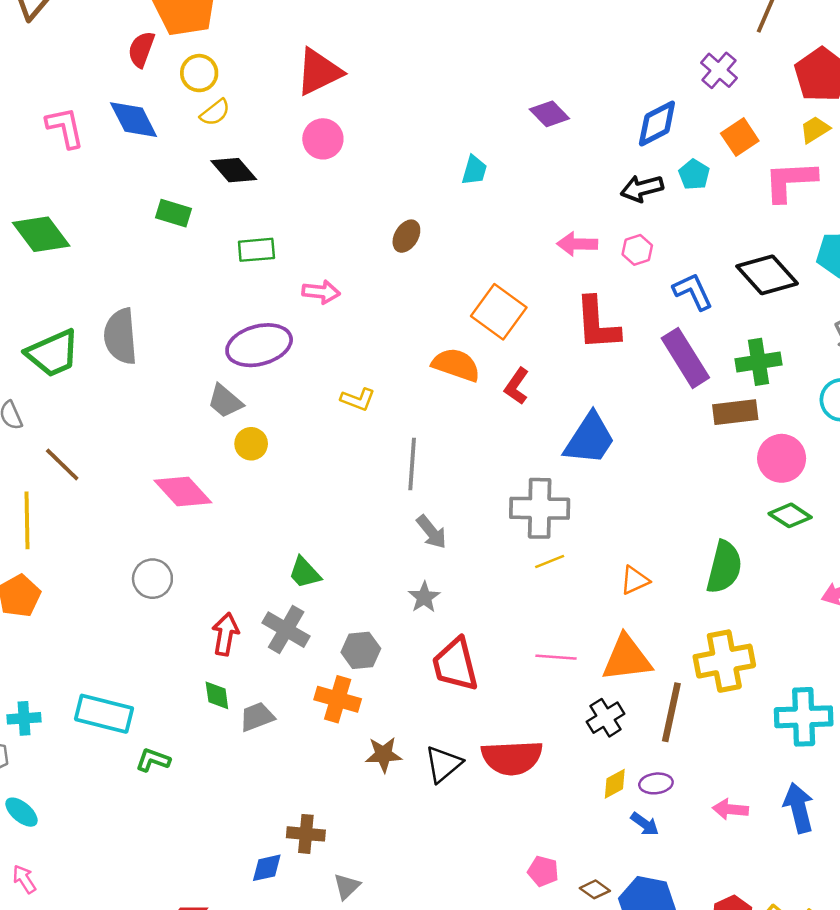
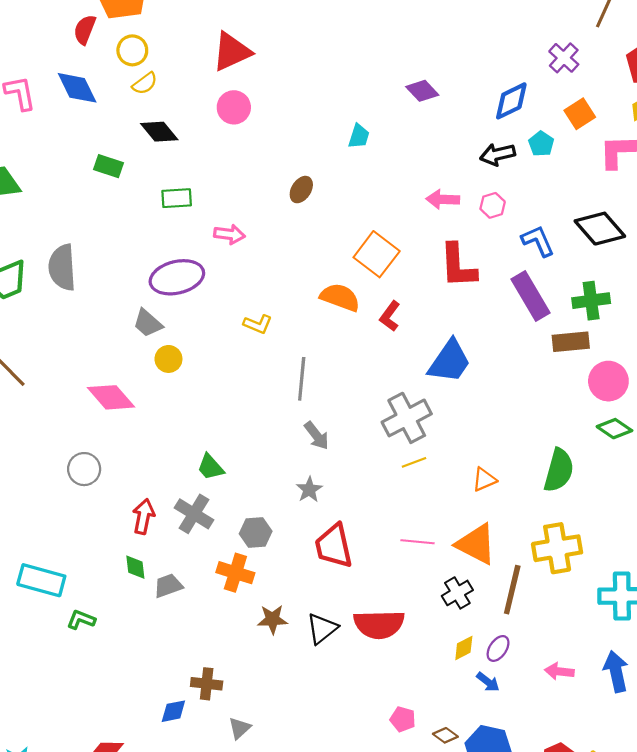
gray cross: (540, 508) -> (407, 418), turned -30
orange triangle: (627, 658) -> (476, 544), turned 33
purple ellipse: (656, 783) -> (498, 648), turned -50

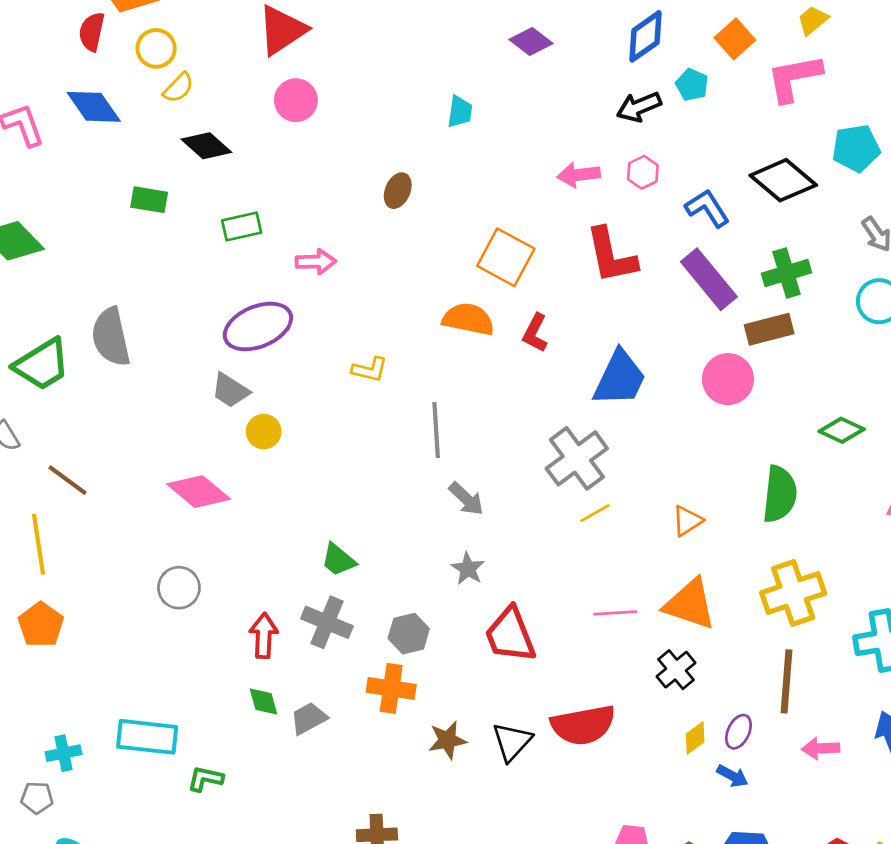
pink circle: (608, 381) -> (728, 379), moved
brown line: (512, 590) -> (787, 681), moved

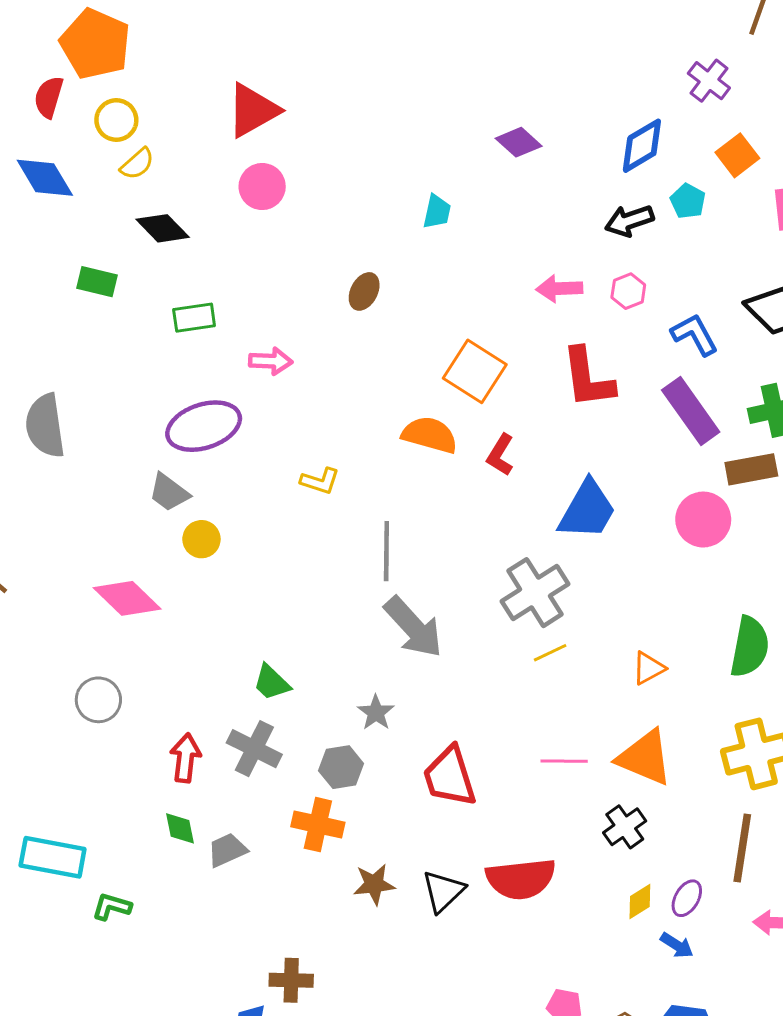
gray arrow: (466, 499) -> (413, 627), size x1.6
gray star: (468, 569) -> (376, 713), moved

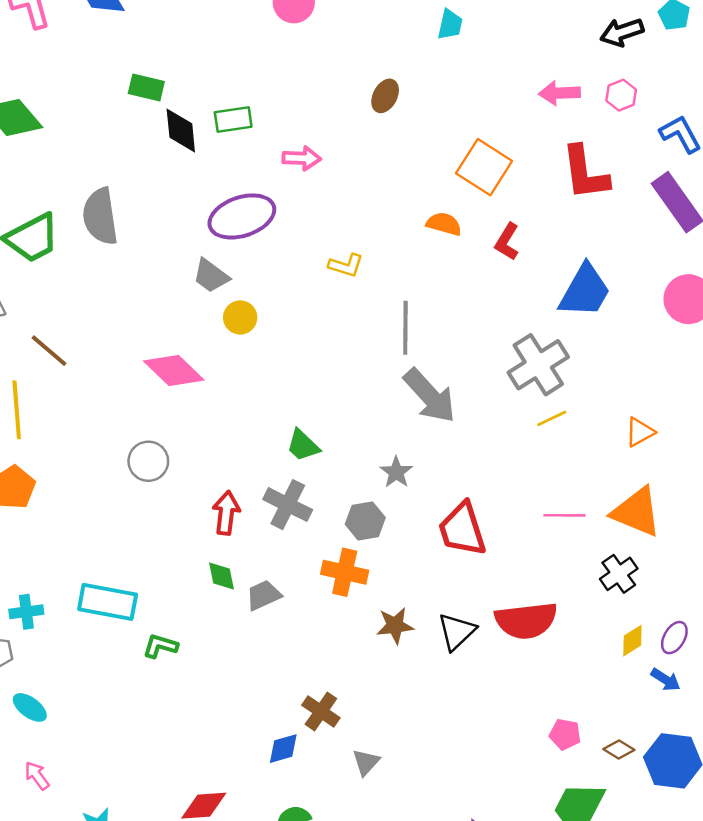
black diamond: (163, 228) -> (181, 130), moved, turned 39
orange semicircle: (430, 435) -> (444, 224), size x0.7
brown cross: (291, 980) -> (321, 711), turned 33

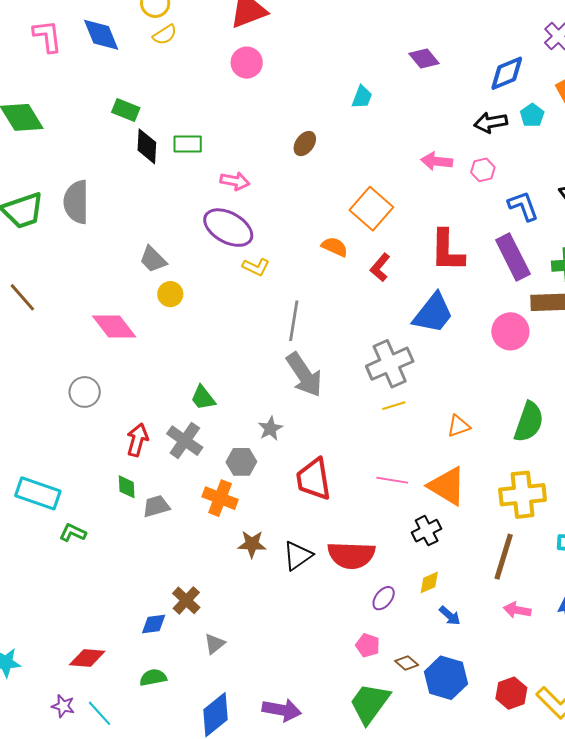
red L-shape: (585, 173) -> (447, 251), moved
purple ellipse: (242, 216) -> (228, 228), moved, turned 39
purple ellipse: (674, 638) -> (384, 598), moved

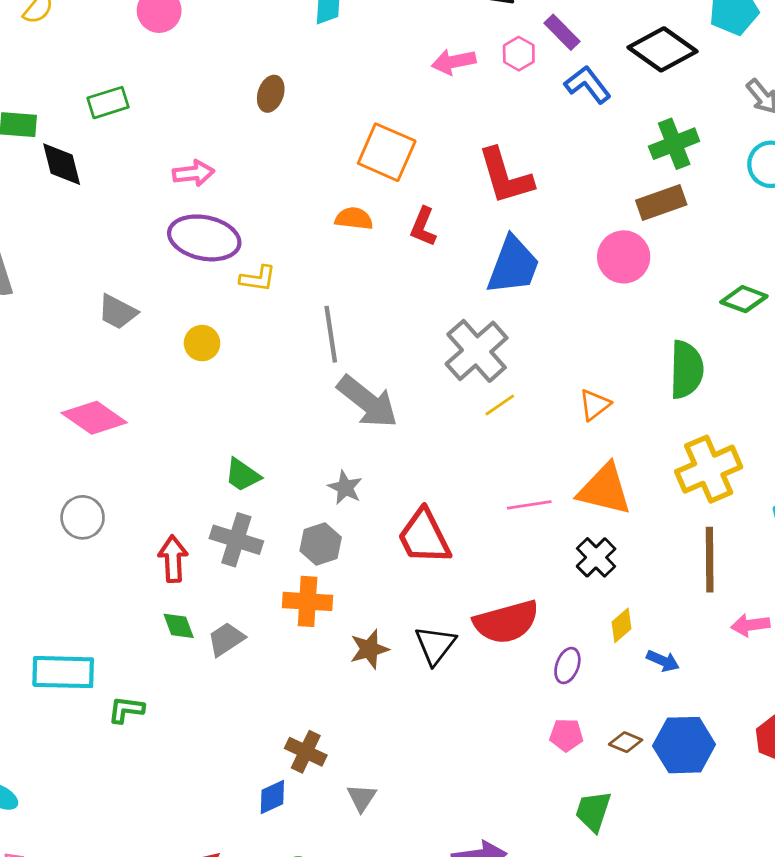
green rectangle: (188, 144) -> (108, 103), moved
purple rectangle: (513, 257) -> (562, 32), moved, size x0.6
yellow circle: (170, 294) -> (202, 343), moved
green trapezoid: (370, 703) -> (593, 811), size x0.7

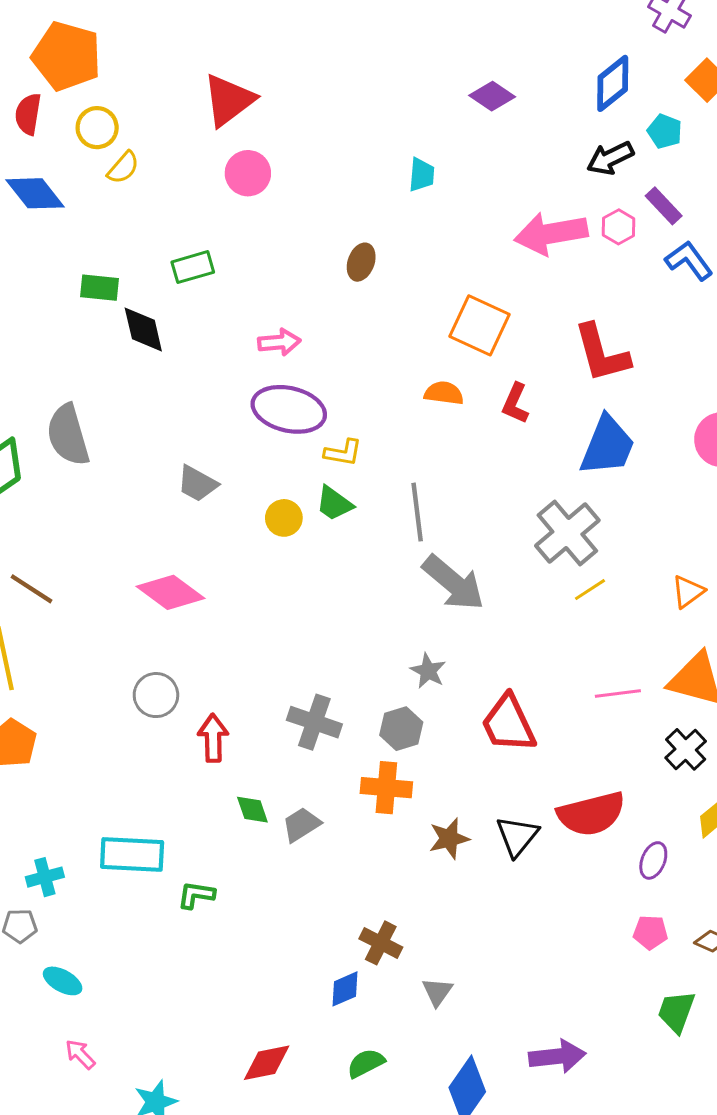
pink arrow: (454, 62) -> (551, 234), size x1.6
green trapezoid: (243, 475) -> (334, 503), moved
red arrow: (173, 559) -> (213, 738), moved

